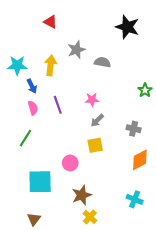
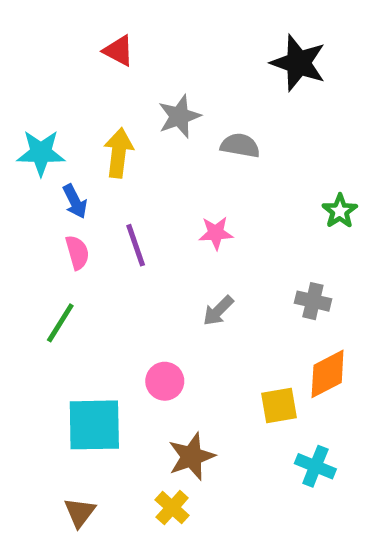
gray arrow: (97, 120) -> (218, 311), moved
yellow square: (95, 145) -> (279, 406), moved
yellow cross: (90, 217) -> (172, 508), moved

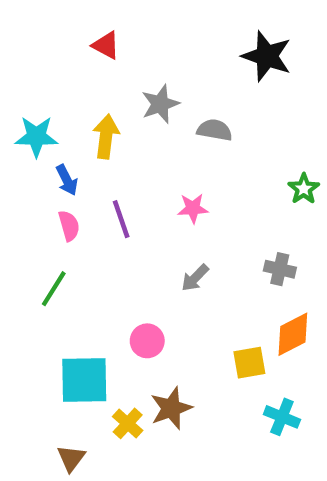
yellow cross: (172, 508) -> (128, 423), moved

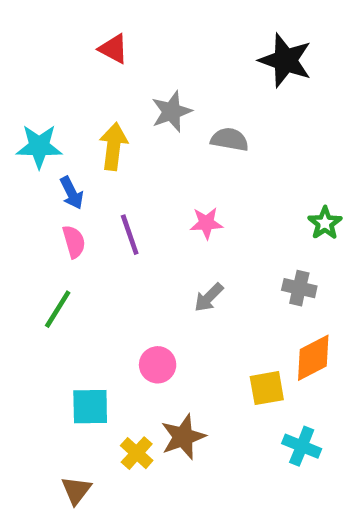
green star: (304, 189) -> (325, 223), moved
cyan square: (84, 380) -> (90, 407), size x0.7

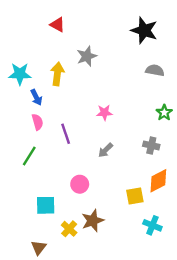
gray semicircle: (230, 139) -> (155, 70), moved
purple line: (130, 235) -> (66, 134), moved

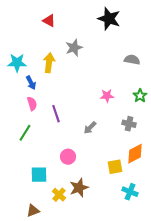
black star: (144, 30) -> (109, 19), moved
pink star: (104, 113) -> (107, 96), moved
brown triangle: (39, 248) -> (33, 211), turned 32

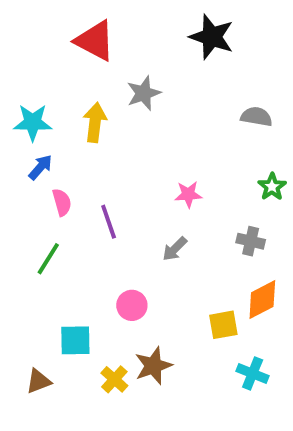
red triangle: (49, 21) -> (95, 41), size x1.6
blue arrow: (31, 83) -> (40, 167), moved, turned -112
pink star: (107, 96) -> (188, 194), moved
brown triangle: (33, 211) -> (38, 381), moved

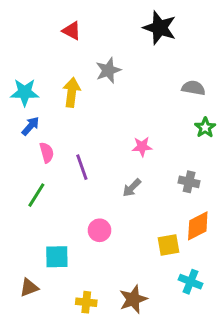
red triangle: (95, 41) -> (72, 31), size x0.6
green star: (272, 187) -> (205, 128), moved
brown star: (153, 366) -> (133, 299), moved
yellow cross: (114, 379) -> (86, 302), moved, turned -36

